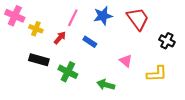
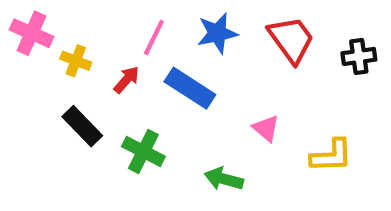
black cross: (167, 41) -> (359, 56), moved, turned -35
blue rectangle: (90, 42) -> (190, 88), size x1.6
black rectangle: (39, 60) -> (82, 126), turned 30

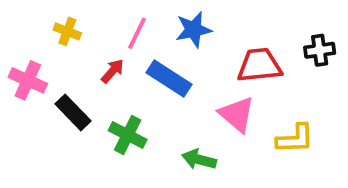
pink cross: (31, 33) -> (28, 80), moved
red trapezoid: (291, 40) -> (259, 65), moved, turned -60
yellow cross: (76, 61) -> (67, 31), moved
pink triangle: (266, 128) -> (237, 114), size x1.5

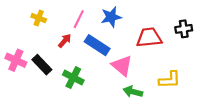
pink cross: (28, 80) -> (16, 60), moved
pink triangle: (237, 114) -> (122, 66), moved
green arrow: (199, 159) -> (133, 92), moved

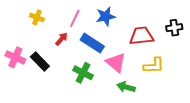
green cross: (73, 78) -> (83, 73), moved
yellow L-shape: (170, 80) -> (154, 66), moved

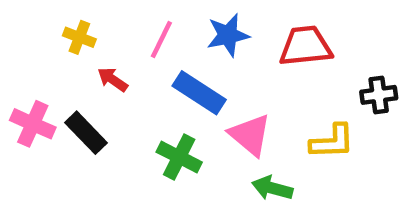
black cross: (174, 28) -> (379, 95), moved
red trapezoid: (141, 36) -> (306, 46), moved
red arrow: (62, 39) -> (113, 79), moved, turned -96

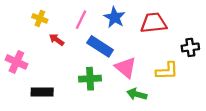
blue star: (228, 35) -> (115, 17), turned -30
black rectangle: (86, 133) -> (42, 92), moved, turned -45
green cross: (179, 157) -> (90, 79), turned -30

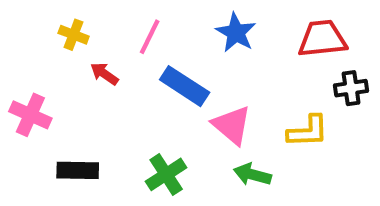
blue star: (115, 17) -> (236, 33), moved
red trapezoid: (154, 23) -> (322, 39), moved
green cross: (90, 79) -> (166, 174), moved, turned -30

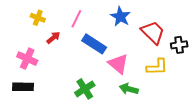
red trapezoid: (322, 39) -> (153, 32), moved, turned 50
red arrow: (104, 74) -> (53, 38), turned 104
pink cross: (30, 115) -> (27, 59), moved
black rectangle: (78, 170) -> (23, 87), moved

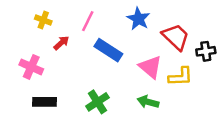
pink triangle: (118, 64) -> (150, 67), moved
black rectangle: (23, 87) -> (44, 102), moved

